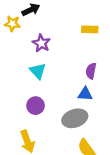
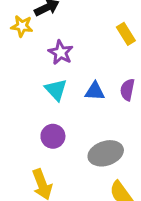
yellow rectangle: (90, 29) -> (126, 34), turned 56
blue triangle: (85, 94) -> (95, 91), moved

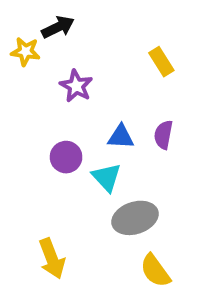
cyan triangle: (56, 90) -> (107, 177), moved
purple circle: (53, 136) -> (66, 157), moved

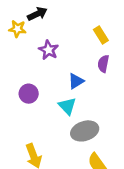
purple semicircle: (163, 135) -> (103, 64), moved
blue triangle: (121, 137) -> (76, 81), turned -35
purple circle: (66, 157) -> (29, 94), moved

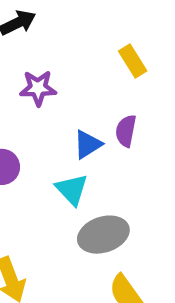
purple star: (49, 50) -> (38, 88), turned -30
purple semicircle: (103, 64) -> (126, 131), moved

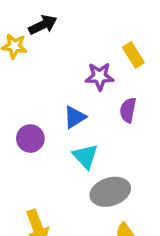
purple star: (38, 88) -> (100, 76), moved
blue triangle: (88, 144) -> (75, 117), moved

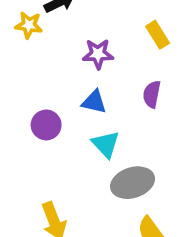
purple star: (100, 76) -> (98, 54), moved
blue triangle: (75, 117) -> (94, 102), turned 45

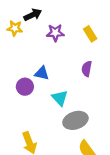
purple star: (98, 54) -> (55, 33), moved
blue triangle: (94, 102) -> (42, 73), moved

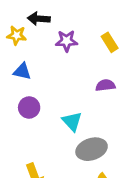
black arrow: (33, 15) -> (39, 19), turned -150
purple semicircle: (87, 69) -> (105, 85), turned 72
blue triangle: (42, 73) -> (22, 71), moved

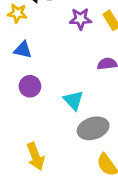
purple star: (67, 41) -> (80, 19), moved

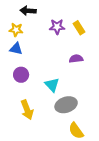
yellow star: (17, 13) -> (16, 30), moved
yellow arrow: (36, 156) -> (27, 110), moved

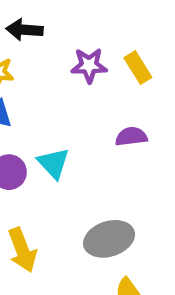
cyan triangle: (52, 85) -> (53, 163), moved

